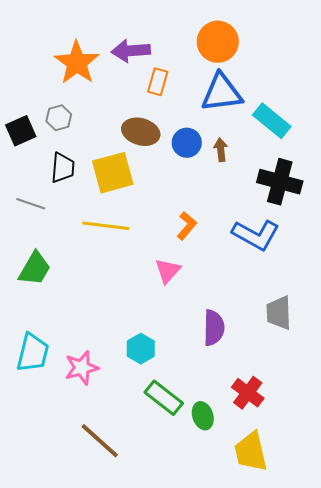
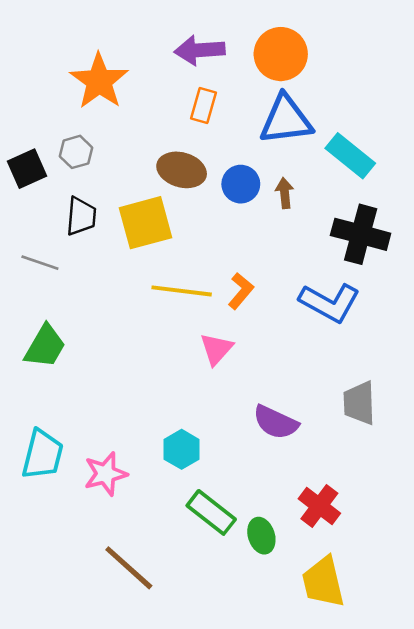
purple arrow: (131, 51) -> (200, 50), moved
yellow line: (106, 226) -> (182, 291), moved
purple semicircle: (214, 328) -> (276, 422), turned 114

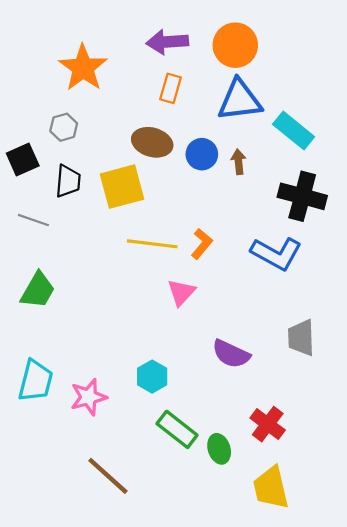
black square: (27, 169) -> (23, 160), moved

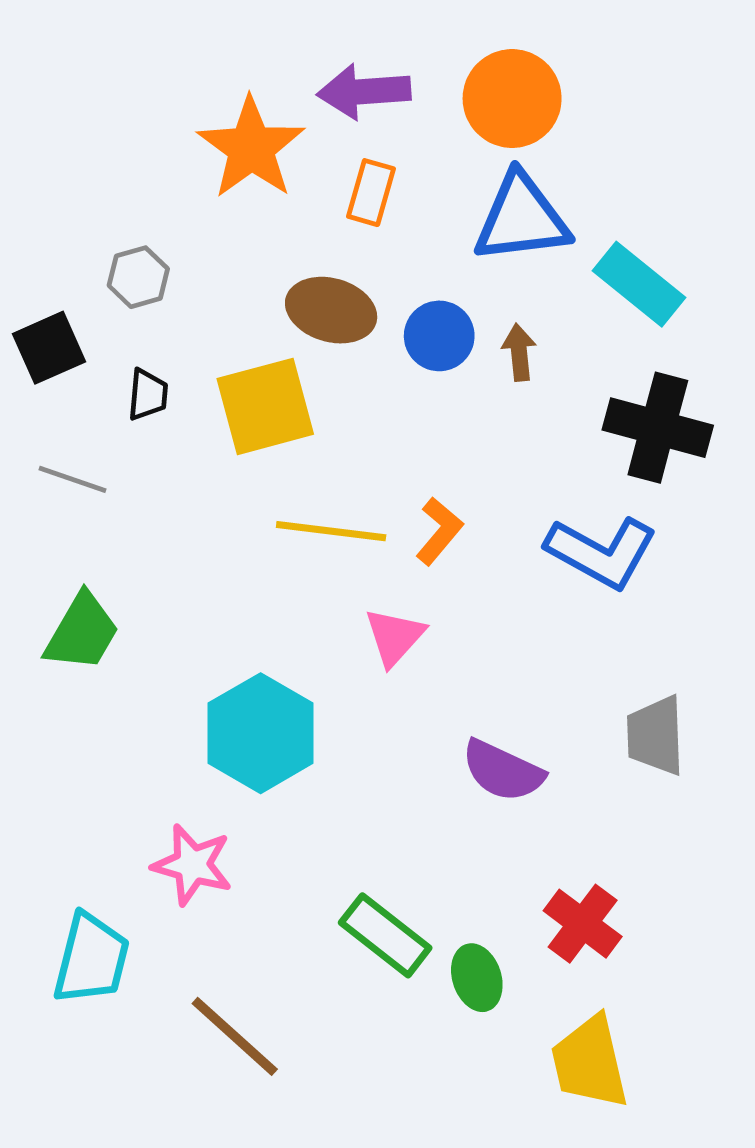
orange star: (83, 68) -> (251, 148), moved
black trapezoid: (68, 181) -> (148, 395), size x0.7
cyan hexagon: (152, 377) -> (261, 733), moved, size x1.6
cyan trapezoid: (36, 381) -> (91, 959), moved
pink star: (88, 397) -> (192, 865), turned 30

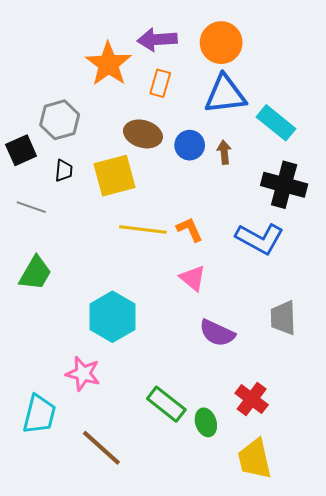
gray hexagon: (138, 277) -> (60, 120), size x1.5
orange L-shape: (439, 531) -> (190, 229), turned -64
pink triangle: (395, 637) -> (193, 278), moved, turned -32

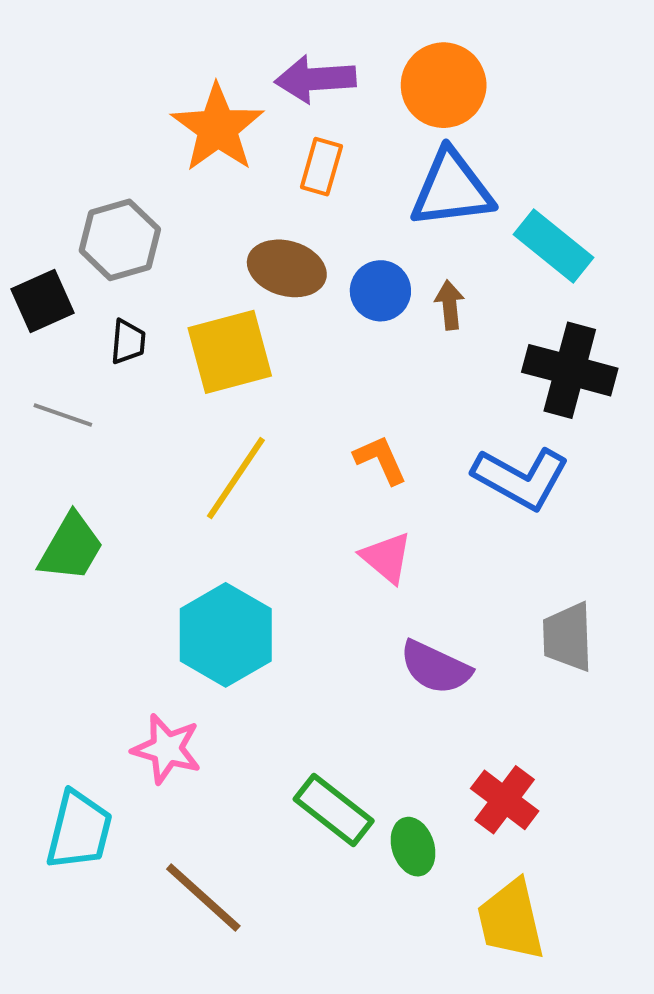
yellow line: (143, 229) -> (236, 478), moved, turned -63

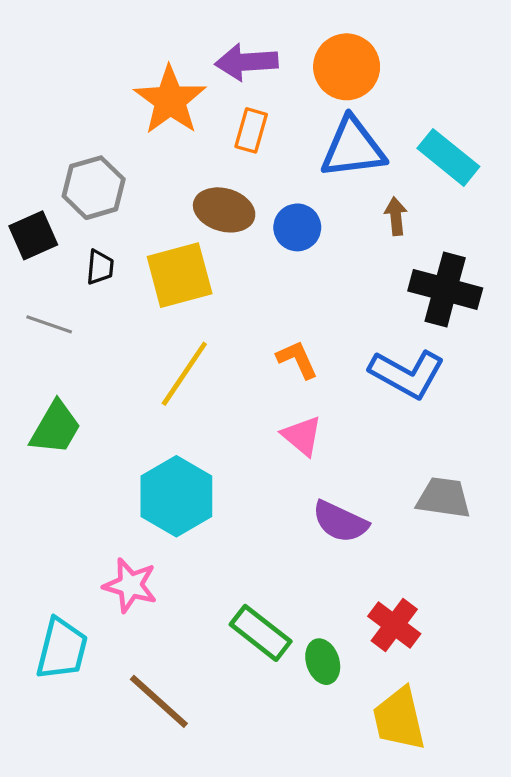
cyan rectangle: (553, 246) -> (448, 157), moved
brown arrow: (450, 305) -> (396, 216), moved
gray trapezoid: (568, 637) -> (444, 498), turned 100

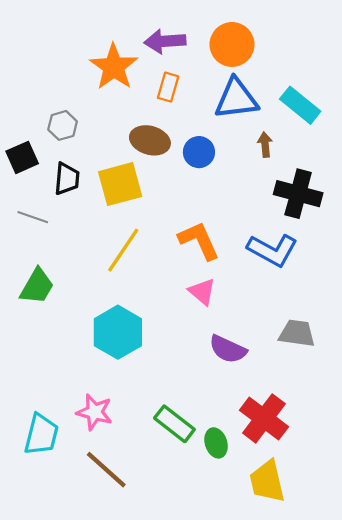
gray hexagon: (94, 188) -> (63, 125), size x0.7
black trapezoid: (100, 267) -> (67, 179), size x1.4
orange L-shape: (297, 359) -> (199, 241), size x1.5
pink star: (130, 585) -> (95, 412), moved
red cross: (394, 625) -> (264, 418), size x1.4

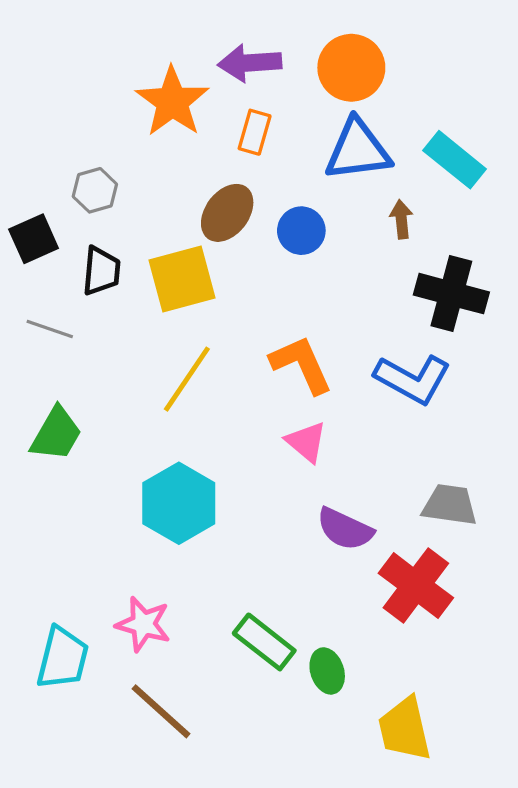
brown ellipse: (150, 140) -> (227, 213), turned -69
red cross: (264, 418) -> (416, 585), moved

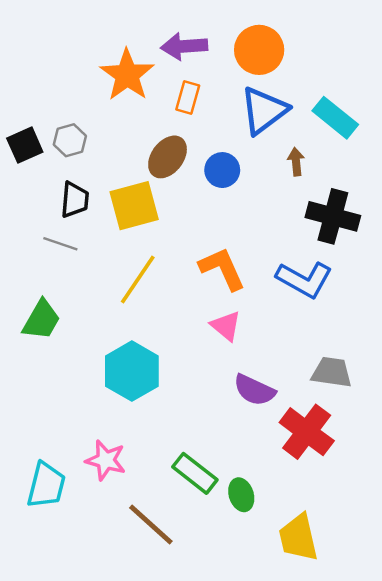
blue triangle: (358, 150) -> (264, 111), turned -30
black square: (34, 239) -> (25, 145), moved
gray line: (50, 329) -> (60, 244), moved
brown line: (161, 711) -> (151, 524), moved

